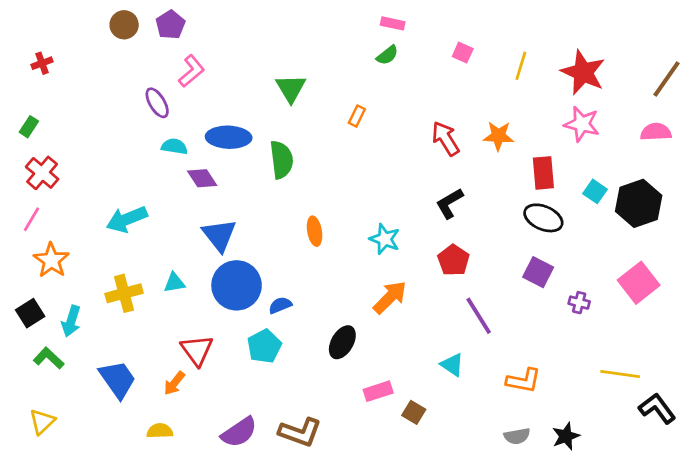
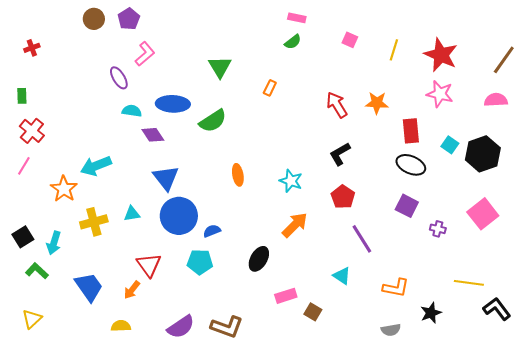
green rectangle: (29, 127) -> (22, 96), turned -35
green semicircle: (281, 160) -> (213, 121), turned 64
orange star: (51, 260) -> (64, 189), moved
cyan pentagon: (264, 346) -> (200, 262), turned 30
black star: (566, 436) -> (431, 313), moved

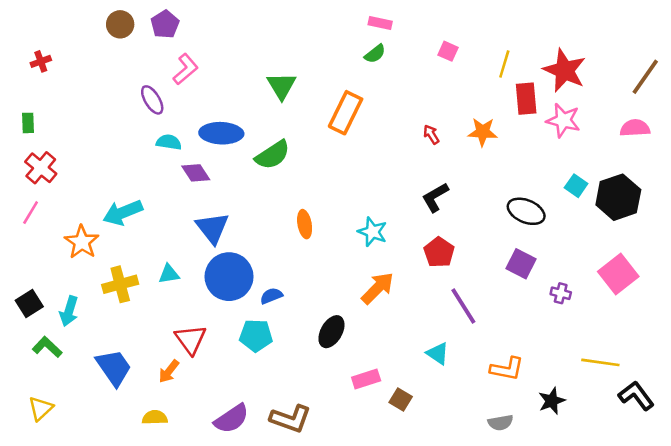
orange rectangle: (270, 88) -> (346, 113), size x2.0
red arrow: (337, 105) -> (431, 134), size x0.6
red rectangle: (411, 131) -> (526, 99), moved

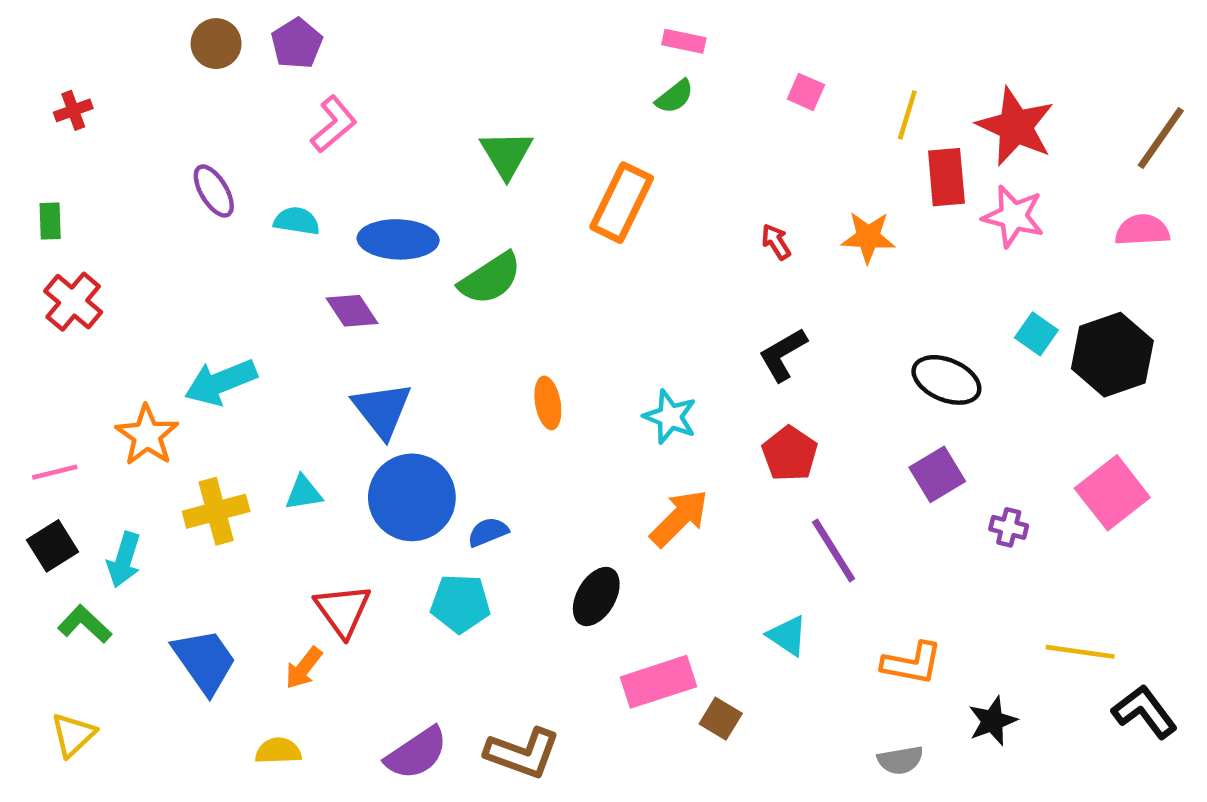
purple ellipse: (152, 100) -> (214, 191), moved
cyan semicircle: (169, 142) -> (297, 221), moved
pink line: (31, 213) -> (55, 472), moved, turned 45
purple square: (521, 264) -> (937, 474), turned 32
pink rectangle: (366, 379) -> (658, 682), size x1.4

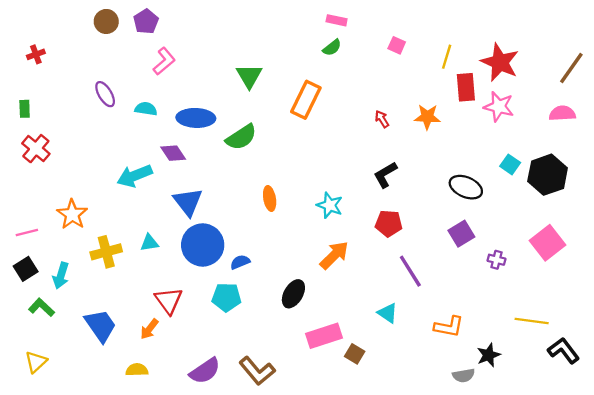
cyan arrow: (221, 382) -> (135, 176), moved
red pentagon: (790, 454) -> (389, 223), turned -30
brown L-shape: (523, 753) -> (257, 371), turned 30
gray semicircle: (900, 760) -> (464, 375), moved

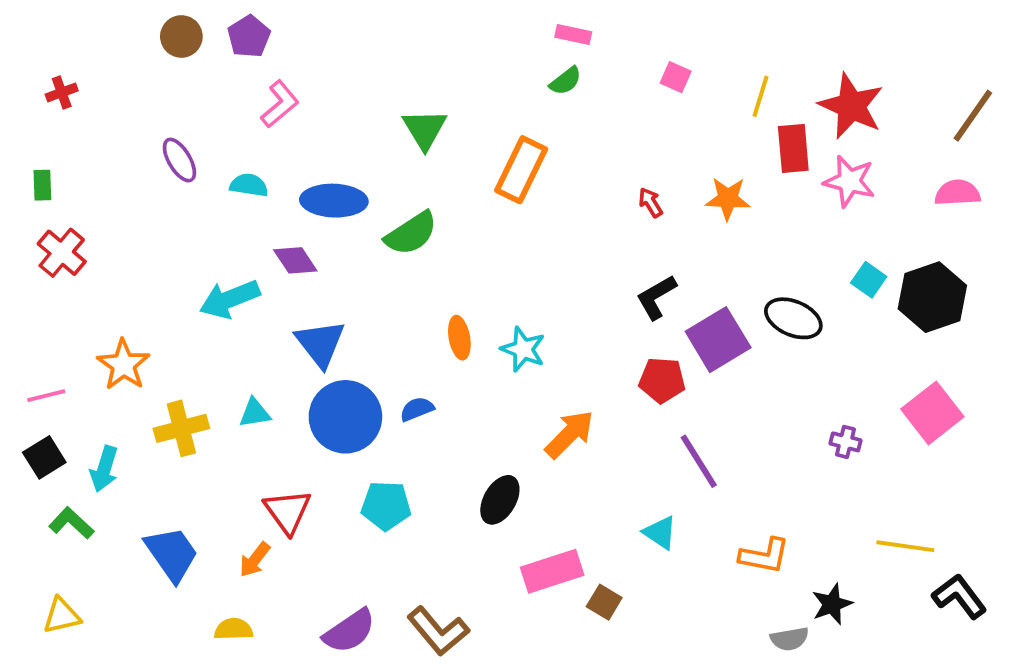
cyan star: (330, 205) -> (523, 349), moved
purple square: (461, 234) -> (718, 340), moved, size x1.4
blue semicircle: (240, 262) -> (417, 409), moved
yellow triangle: (36, 362) -> (62, 616), turned 30

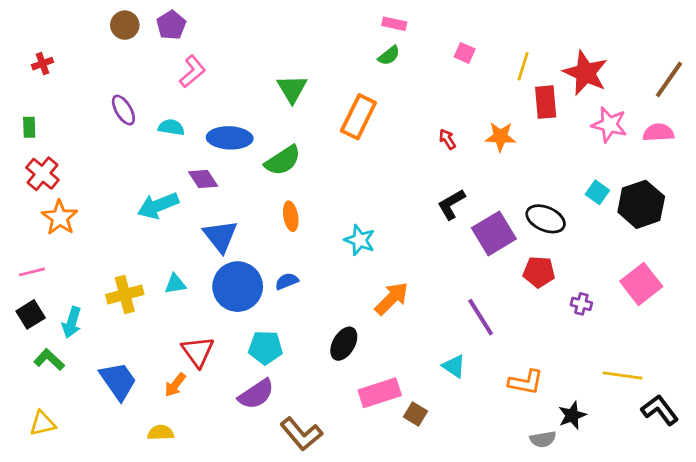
pink star: (849, 181) -> (609, 125), moved
orange ellipse: (459, 338) -> (291, 216), moved
orange star: (123, 365) -> (60, 218), moved
red pentagon: (662, 380) -> (539, 272), moved
purple semicircle: (349, 631) -> (256, 394), moved

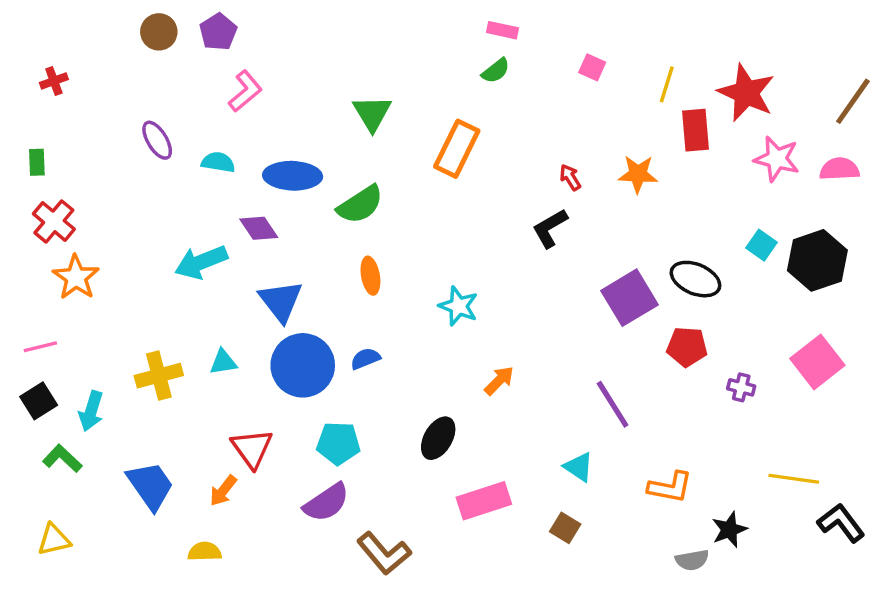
black L-shape: (451, 204) -> (550, 228), moved
orange arrow: (392, 299) -> (499, 381), size x0.7
brown square: (416, 414) -> (565, 528), moved

